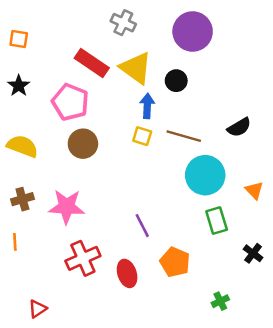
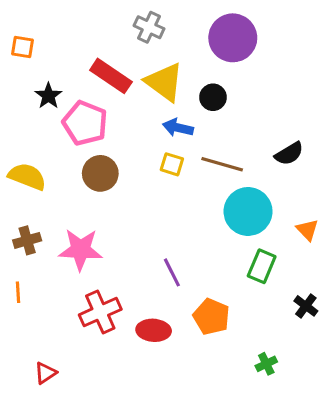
black star: (19, 86) -> (48, 96), moved
blue arrow: (147, 106) -> (178, 128), turned -80
green rectangle: (217, 221) -> (262, 266), turned 40
red ellipse: (127, 273) -> (154, 330), turned -68

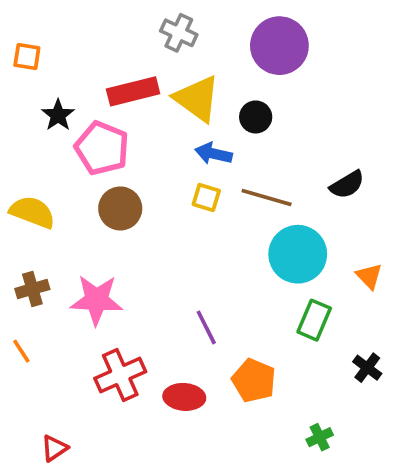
red rectangle: (111, 76) -> (133, 91), turned -48
orange line: (18, 292) -> (21, 351), turned -30

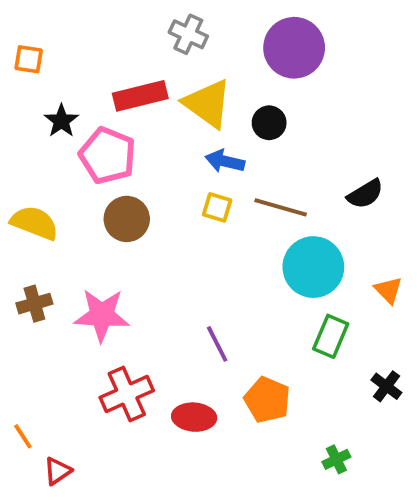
orange line: (21, 351) -> (23, 436), moved

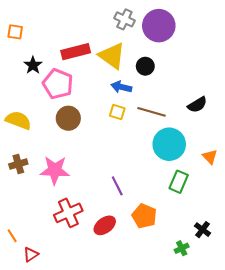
gray cross: (188, 34) -> (124, 19), moved
black cross: (386, 386) -> (202, 230), moved
red ellipse: (194, 417) -> (105, 225), turned -40

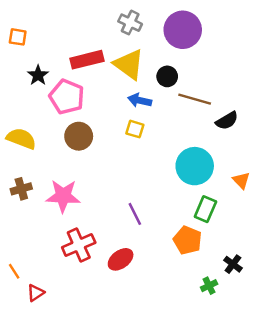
gray cross: (124, 19) -> (130, 23), moved
brown line: (152, 112) -> (195, 99), moved
orange pentagon: (144, 216) -> (187, 240), moved

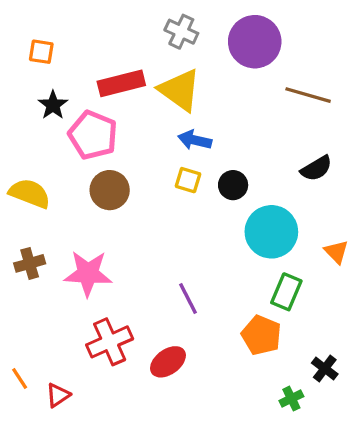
orange square: (18, 37) -> (41, 52), moved
black circle: (167, 76) -> (233, 185), moved
brown line: (195, 99) -> (308, 95), moved
red triangle: (36, 293) -> (58, 395), moved

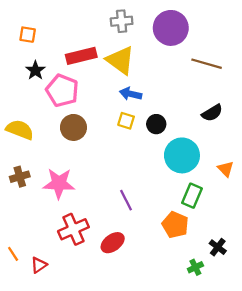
gray cross: (181, 32) -> (122, 21), turned -30

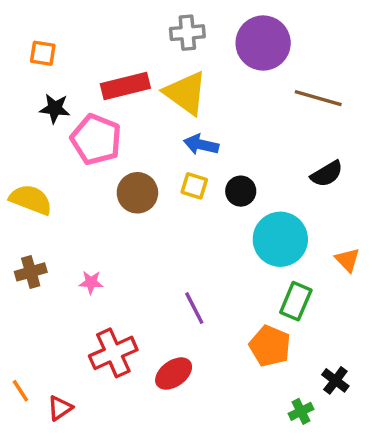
black star: (35, 70) -> (55, 108), turned -30
brown circle: (73, 127) -> (137, 193), moved
pink star: (59, 183) -> (91, 282), size x0.5

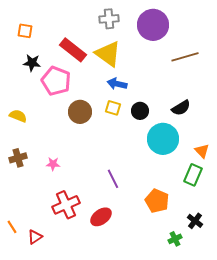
red rectangle: (125, 86) -> (73, 50), turned 52
brown line: (318, 98) -> (185, 57), turned -32
black semicircle: (327, 174) -> (181, 108), moved
yellow semicircle: (31, 200) -> (18, 116), size x0.7
green rectangle: (296, 301) -> (193, 175), moved

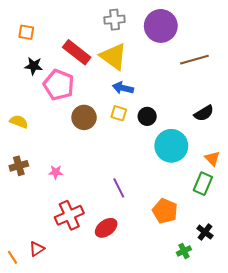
black semicircle: (181, 108) -> (204, 113), moved
orange line: (12, 227) -> (13, 257), moved

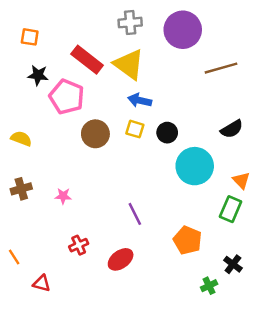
red cross: (69, 215) -> (79, 245), size x0.6
red triangle: (37, 249) -> (42, 283), turned 49
orange line: (13, 257) -> (14, 257), moved

